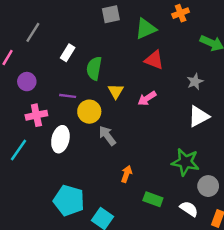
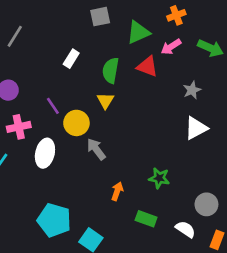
white rectangle: (68, 53) -> (71, 59), moved
green semicircle: (94, 68) -> (111, 70), moved
purple line: (68, 96) -> (53, 106), turned 49
pink arrow: (147, 98) -> (171, 47), moved
green star: (185, 162) -> (159, 178), moved, size x0.7

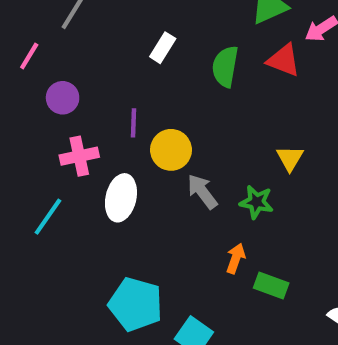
yellow triangle: (105, 101) -> (290, 158), moved
purple line: (53, 106) -> (133, 123), turned 36
green star: (159, 178) -> (256, 202), moved
green rectangle: (146, 219) -> (271, 285), moved

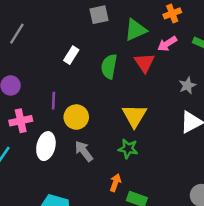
red triangle: (284, 60) -> (144, 63), turned 35
yellow triangle: (290, 158) -> (134, 116), moved, size x1.5
gray arrow: (202, 192) -> (84, 151), moved

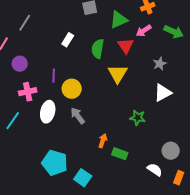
yellow triangle: (134, 116) -> (118, 74), moved
green star: (128, 149) -> (138, 118), moved

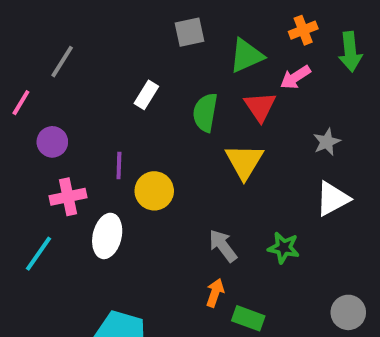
green arrow: (174, 32) -> (350, 52), moved, turned 60
gray arrow: (78, 116) -> (223, 246), moved

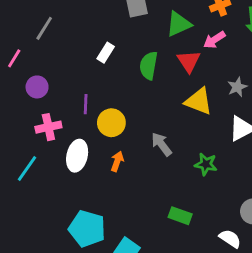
yellow triangle: (244, 161) -> (199, 101), moved, turned -40
gray arrow: (223, 246) -> (161, 144), moved
orange arrow: (215, 293) -> (117, 161), moved

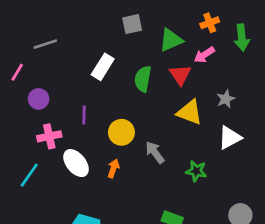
gray line: (44, 28) -> (45, 44), turned 40
white rectangle: (106, 53) -> (103, 67), size x1.4
yellow circle: (111, 123) -> (121, 132), moved
white ellipse: (77, 156) -> (76, 163), turned -52

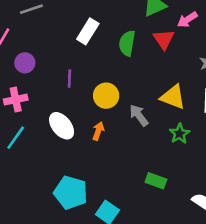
yellow triangle: (190, 112) -> (173, 97), moved
pink cross: (49, 136) -> (16, 100), moved
green star: (196, 171) -> (179, 134), turned 30

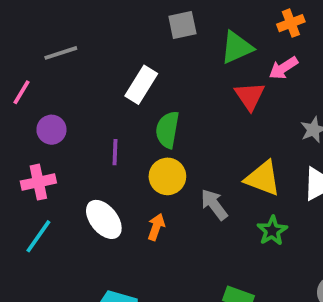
green semicircle: (127, 43) -> (167, 130), moved

